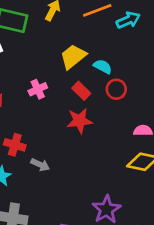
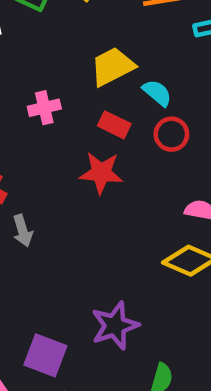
red rectangle: (81, 91) -> (114, 125), turned -30
gray arrow: (40, 165) -> (23, 231), turned 36

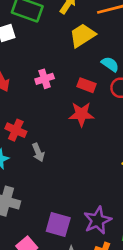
yellow trapezoid: (113, 67) -> (82, 35), moved
purple star: (115, 326) -> (98, 220), moved

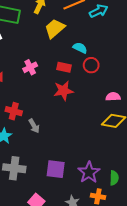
purple square: (58, 224) -> (56, 169), moved

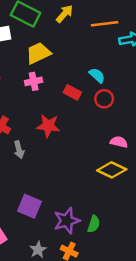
yellow trapezoid: (55, 28) -> (38, 53), moved
red star: (63, 91) -> (48, 126), moved
green semicircle: (114, 178) -> (94, 224), moved

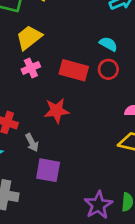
cyan semicircle: (97, 75) -> (108, 44), moved
red rectangle: (72, 92) -> (74, 70), size x1.5
purple square: (30, 206) -> (48, 170), moved

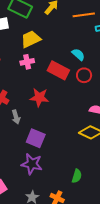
cyan semicircle: (108, 44) -> (78, 54), moved
purple square: (48, 170) -> (36, 138), moved
purple star: (98, 205) -> (32, 164), moved, turned 30

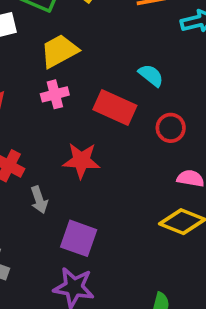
red circle: (84, 75) -> (171, 128), moved

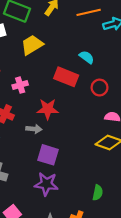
pink cross: (55, 94) -> (20, 85), moved
gray arrow: (39, 200) -> (34, 129), moved, turned -64

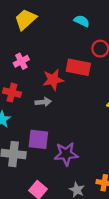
red rectangle: (66, 77) -> (78, 67), moved
purple square: (48, 155) -> (38, 139), moved

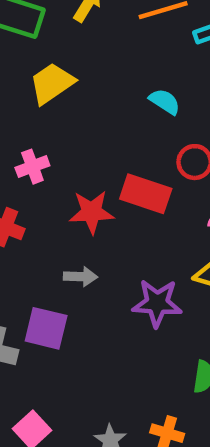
gray arrow: (43, 102) -> (81, 277), moved
purple star: (66, 154) -> (157, 303), moved

